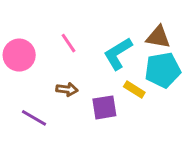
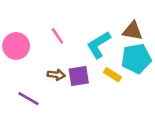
purple square: (104, 107) -> (79, 76), moved

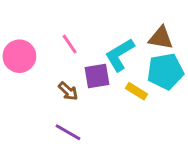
brown arrow: (56, 75) -> (68, 91), turned 36
purple square: (79, 76) -> (97, 76), moved
purple line: (29, 99) -> (68, 132), moved

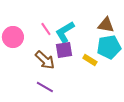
cyan L-shape: (120, 55) -> (65, 32), moved
brown arrow: (68, 91) -> (45, 60), size x1.5

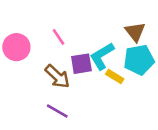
brown triangle: (106, 25) -> (135, 32), turned 42
cyan L-shape: (65, 32) -> (102, 56), moved

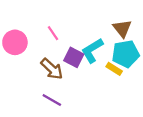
purple square: (81, 64) -> (74, 57), turned 36
yellow rectangle: (115, 76) -> (114, 69), moved

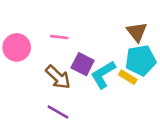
pink line: (53, 33) -> (59, 37), turned -49
cyan L-shape: (92, 50) -> (103, 75), moved

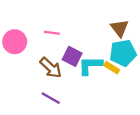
cyan L-shape: (103, 75) -> (90, 65), turned 30

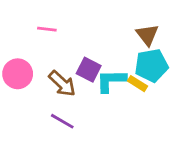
pink line: (52, 33) -> (47, 29), moved
pink circle: (15, 42) -> (18, 74), moved

